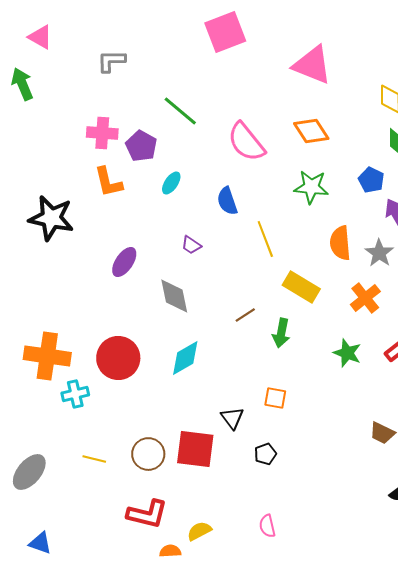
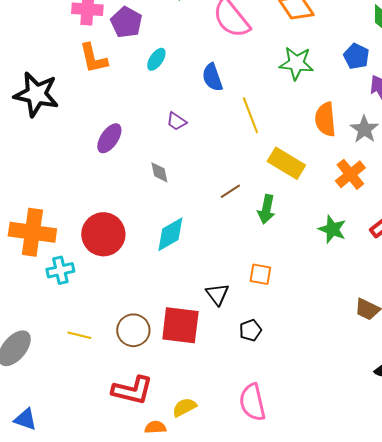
gray diamond: (174, 296) -> (159, 172), size x0.6
pink semicircle: (267, 526) -> (252, 402), size x1.6

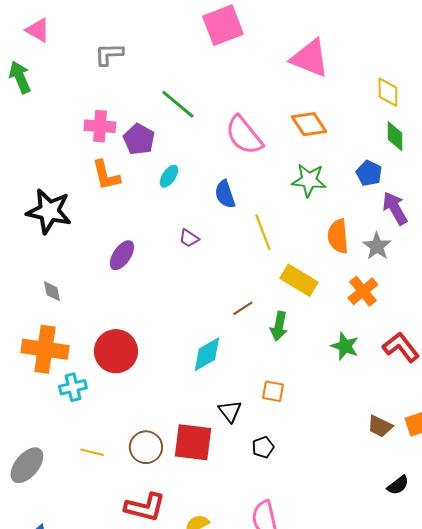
gray diamond: (159, 172) -> (52, 291), moved
cyan diamond: (170, 234) -> (207, 354), moved

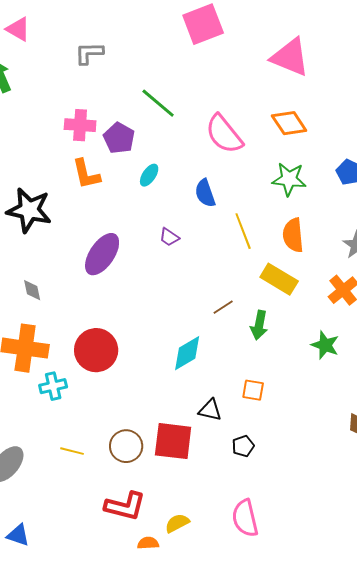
orange semicircle: (338, 236) -> (293, 235), moved
purple ellipse: (122, 255) -> (102, 254), size x1.4
black triangle: (230, 411) -> (210, 410), turned -40

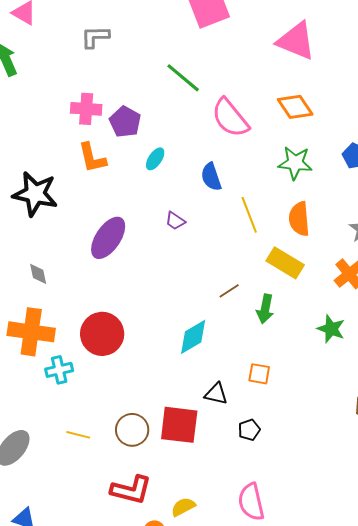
green line: (158, 103) -> (183, 78), moved

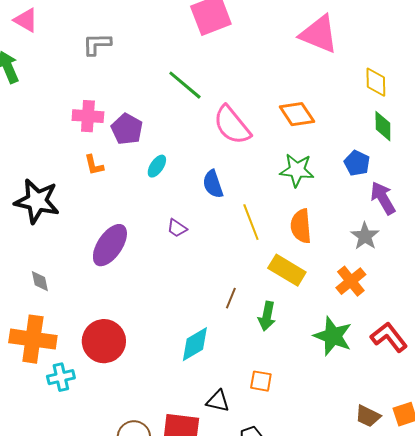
pink triangle: (296, 41) -> (319, 34), moved
orange L-shape: (92, 158) -> (94, 165), size x0.7
brown line: (229, 291) -> (231, 298), turned -35
green star: (331, 329) -> (333, 336), size x1.4

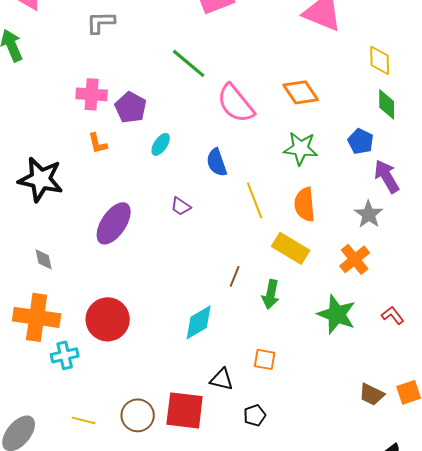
red L-shape: (389, 337) -> (393, 315), size x0.6

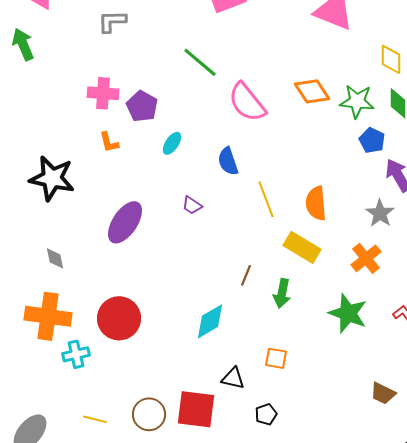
green star: (301, 148) -> (357, 101), moved

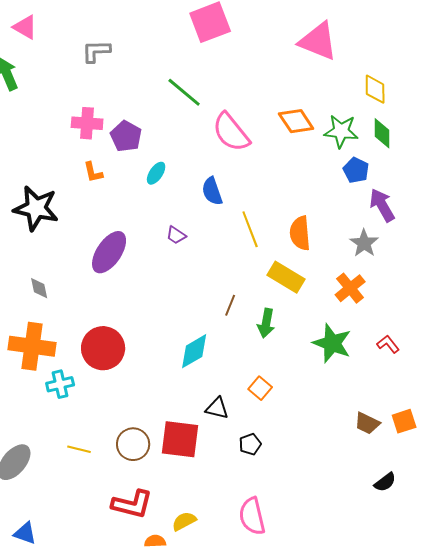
orange square: (276, 358) -> (260, 388), turned 30

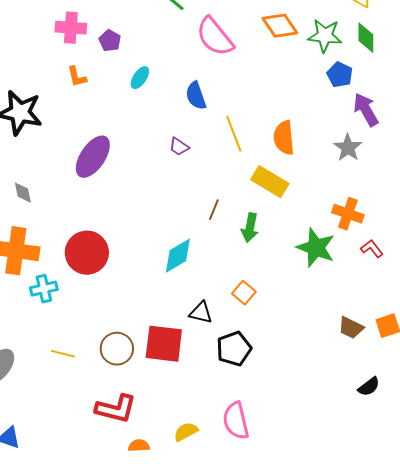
purple pentagon: (126, 136) -> (110, 41), size x0.7
purple trapezoid: (176, 235) -> (179, 147), moved
orange cross: (350, 288) -> (348, 214), moved, turned -32
black pentagon: (250, 444) -> (234, 349), size x1.6
yellow semicircle: (184, 521) -> (186, 432), moved

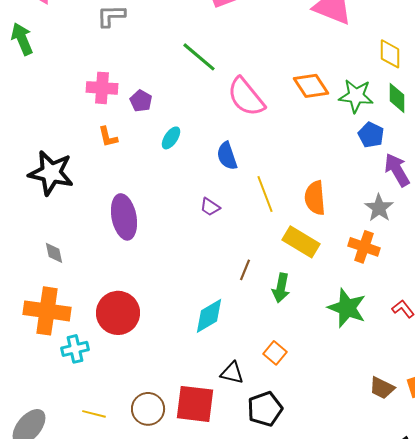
purple ellipse: (93, 157) -> (124, 217), turned -45
orange cross: (348, 214) -> (364, 247), moved

